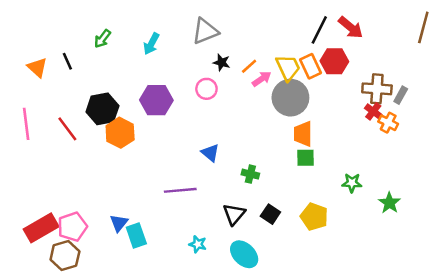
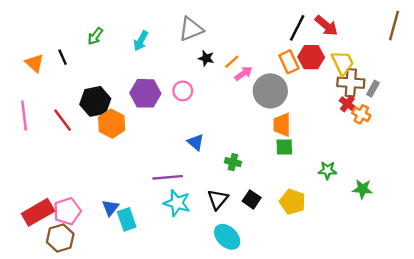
yellow trapezoid: (288, 68) -> (343, 63), moved
pink circle: (206, 89) -> (183, 91), moved
green star: (389, 203) -> (362, 189), turned -30
cyan star: (198, 244) -> (177, 203), moved, size x1.6

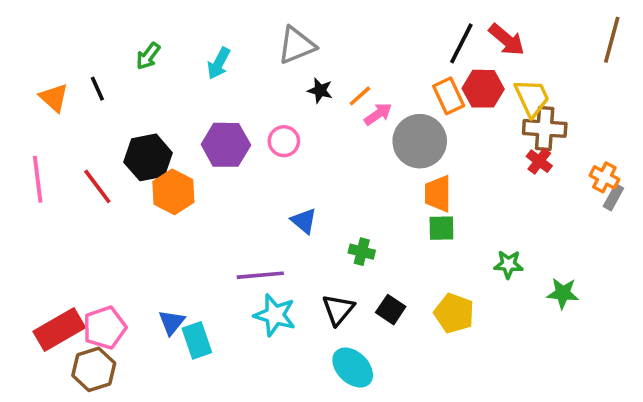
gray rectangle: (373, 89) -> (613, 197), moved
orange cross: (361, 114) -> (604, 177), moved

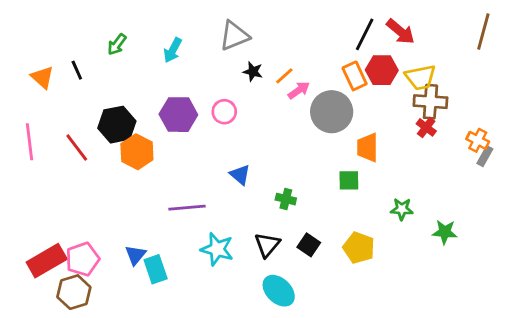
yellow trapezoid: (532, 98) -> (420, 77), turned 104
orange trapezoid: (438, 194) -> (367, 147), moved
purple line: (260, 275) -> (187, 208), moved

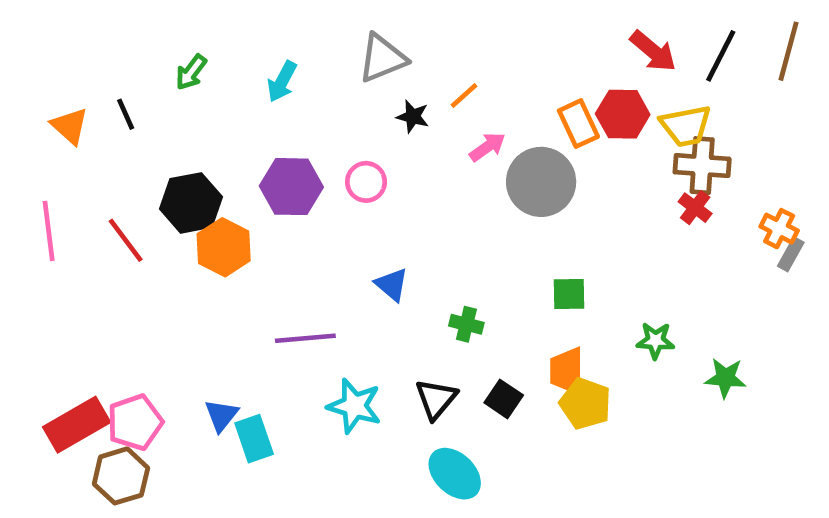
black line: (365, 34) -> (721, 56), moved
orange line: (284, 76) -> (464, 96), moved
orange trapezoid: (367, 147) -> (567, 371), moved

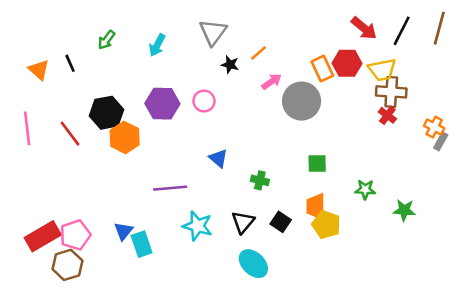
gray triangle: (382, 58) -> (213, 32), turned -32

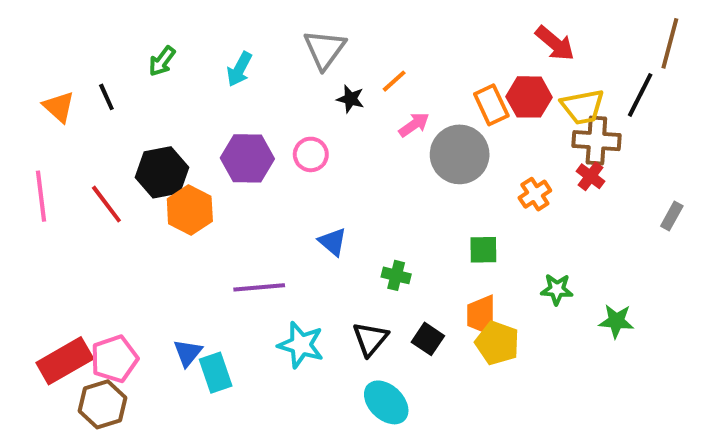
black line: (402, 31) -> (640, 95), moved
orange cross: (434, 127) -> (535, 194), moved, turned 30

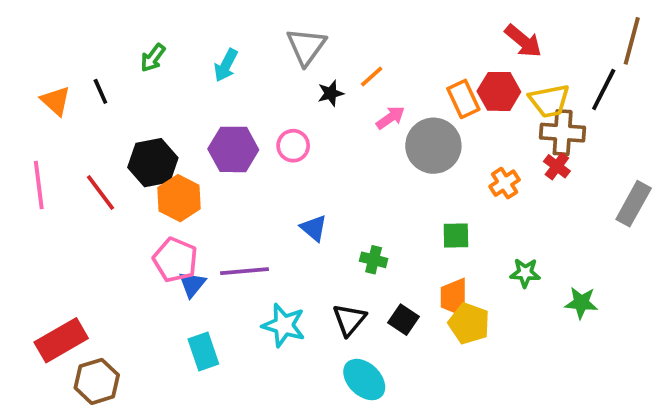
black star: (350, 99) -> (331, 93), turned -30
gray rectangle: (672, 216) -> (634, 204), size x1.6
blue triangle: (188, 353) -> (192, 284), moved
pink pentagon: (114, 359) -> (175, 260), moved, turned -30

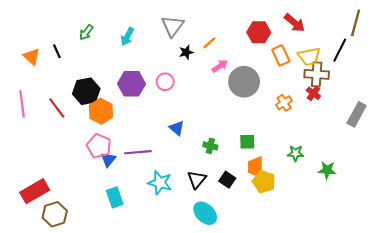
red hexagon: (499, 91) -> (259, 32), moved
orange rectangle: (463, 99) -> (281, 55), moved
green square: (456, 235) -> (247, 142), moved

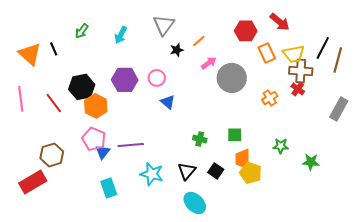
brown line: (356, 23) -> (338, 60), moved
orange triangle: (32, 56) -> (30, 54), size x1.4
blue triangle: (177, 128) -> (168, 102), moved
brown hexagon: (55, 214) -> (52, 155), moved

